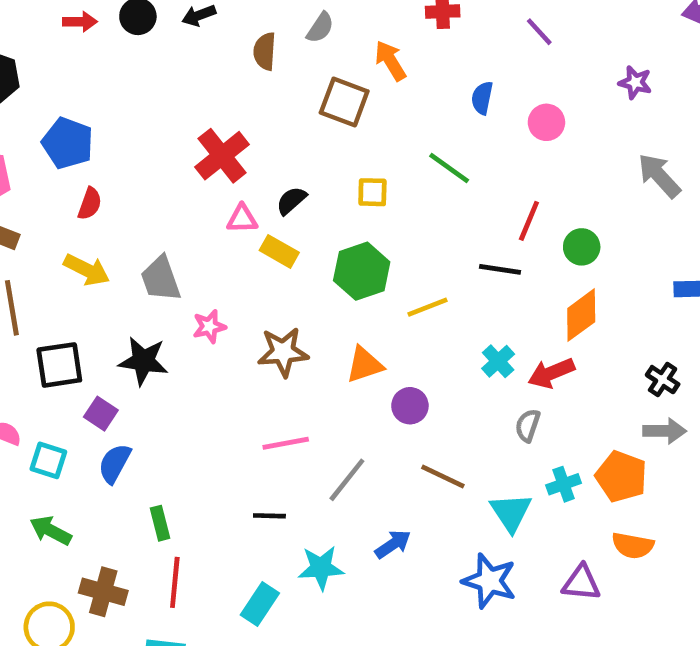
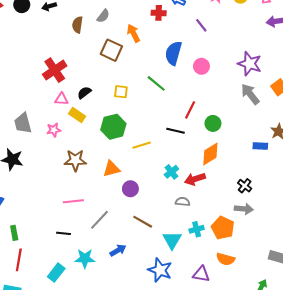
purple star: (635, 82) -> (250, 64), moved, size x1.6
blue semicircle: (482, 98) -> (173, 53), size x1.6
pink star: (209, 326) -> (54, 130), moved
gray semicircle: (528, 425) -> (183, 202), turned 72

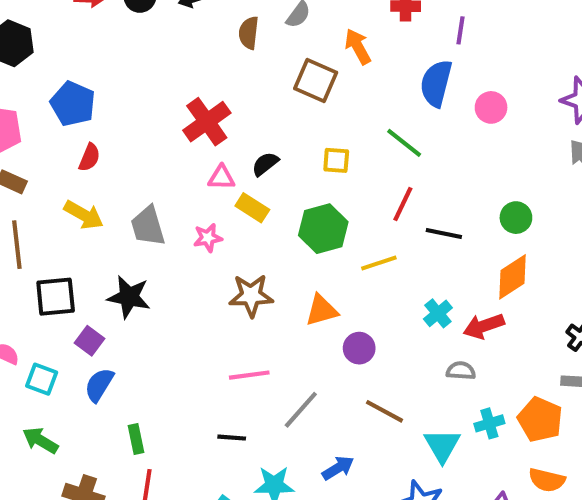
purple line: (201, 25) -> (460, 30), moved, turned 48
red line: (190, 110) -> (403, 204), moved

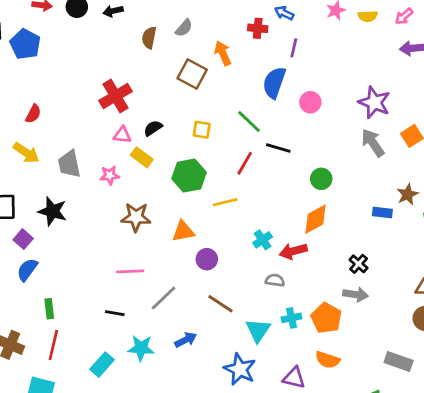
blue pentagon: (73, 104) -> (25, 44), moved
black line: (444, 233) -> (278, 148), moved

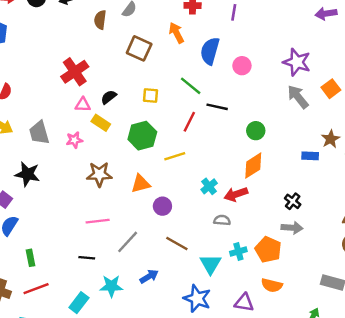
purple line: (294, 48) -> (234, 12), moved
orange arrow: (223, 53) -> (176, 33), moved
red line: (53, 345) -> (36, 289), turned 60

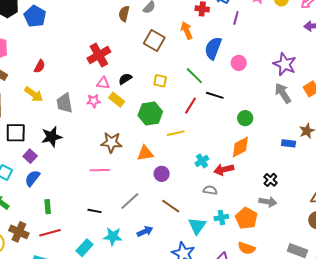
pink star: (74, 140) -> (94, 101), moved
black star: (27, 174) -> (52, 137), turned -30
pink line: (98, 221) -> (100, 170), moved

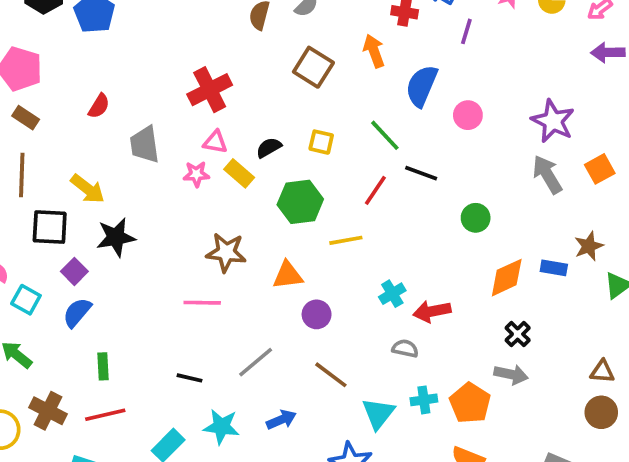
black semicircle: (125, 79) -> (269, 148), moved
yellow arrow: (34, 94) -> (88, 189), moved
gray trapezoid: (65, 103) -> (145, 145), moved
orange diamond: (240, 147) -> (507, 278), moved

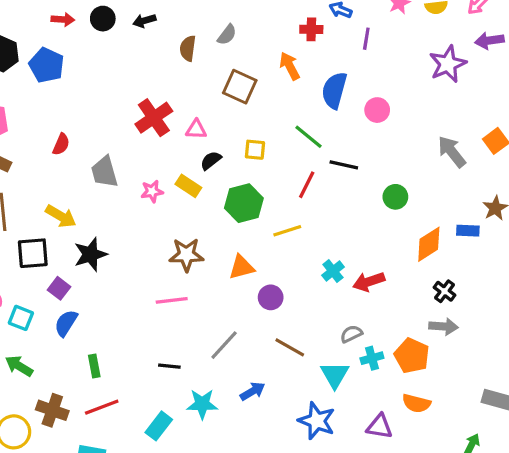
purple star: (553, 121) -> (448, 64), moved, turned 30
pink triangle: (215, 142) -> (196, 129), moved
gray semicircle: (405, 348) -> (351, 334), moved, turned -30

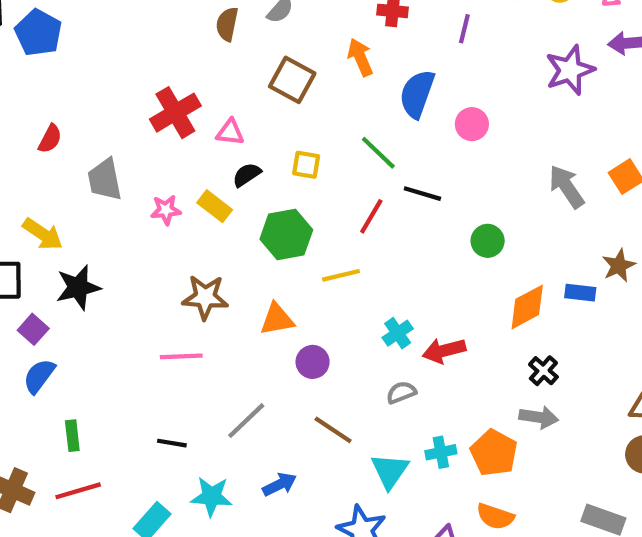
gray semicircle: (351, 334) -> (401, 392), moved

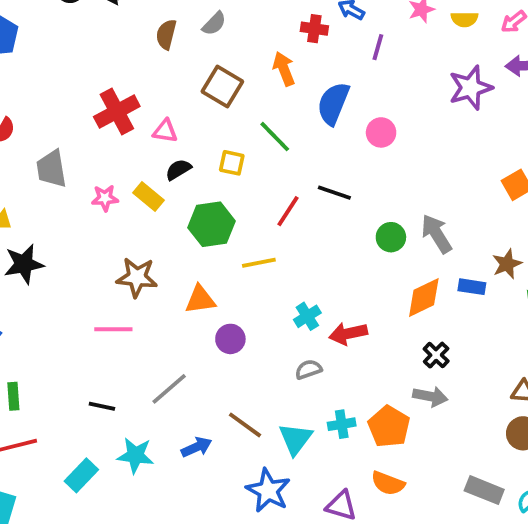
green line: (378, 153) -> (275, 137), moved
gray arrow: (567, 187) -> (437, 234), moved
brown line: (333, 430) -> (245, 425), moved

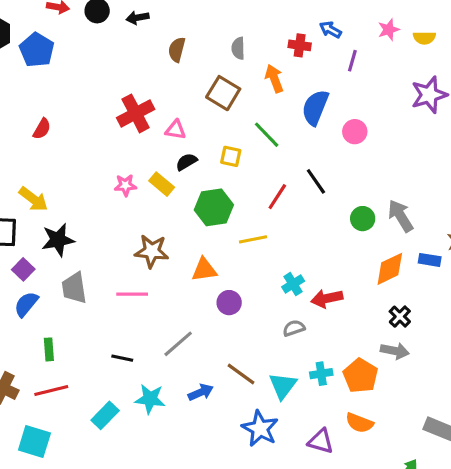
gray semicircle: (214, 24) -> (238, 48), moved, turned 135
gray trapezoid: (51, 169) -> (74, 288), moved
black line: (334, 193) -> (316, 181), turned 36

